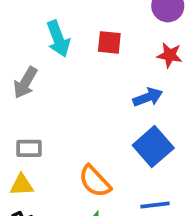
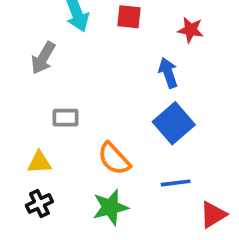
blue arrow: (148, 97) -> (168, 73), turned -88
gray rectangle: (29, 148) -> (66, 118), moved

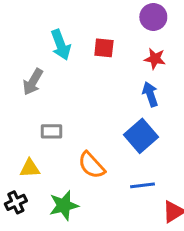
blue arrow: (168, 73) -> (150, 94), moved
black cross: (39, 203) -> (16, 202), moved
green star: (110, 207) -> (64, 205), moved

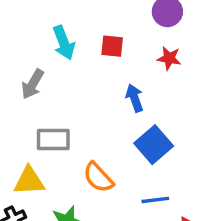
blue arrow: (150, 94) -> (135, 98), moved
gray rectangle: (51, 131) -> (53, 139), size x1.4
yellow triangle: (30, 168) -> (29, 181), size x1.4

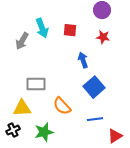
gray arrow: (33, 84) -> (22, 41), moved

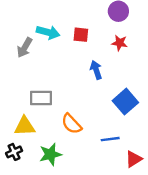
cyan arrow: (42, 28) -> (48, 32), turned -54
blue square: (94, 87) -> (125, 102), moved

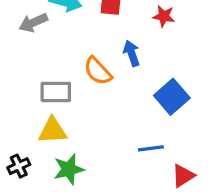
gray arrow: (25, 48) -> (33, 23), turned 36
orange semicircle: (72, 124) -> (98, 71), moved
yellow triangle: (25, 126) -> (53, 131), moved

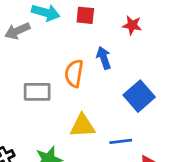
orange semicircle: (98, 71) -> (74, 73), turned 52
yellow triangle: (53, 131) -> (83, 126), moved

